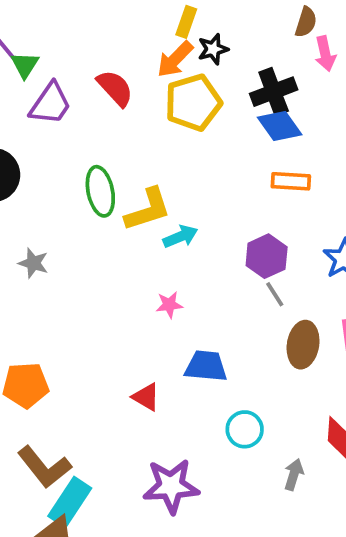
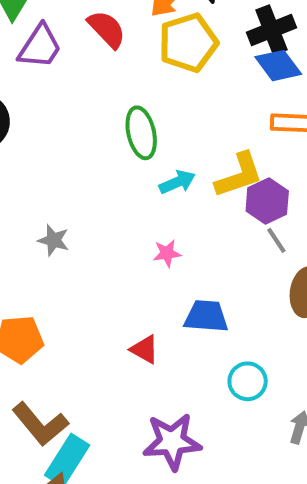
green ellipse: (100, 191) -> (141, 133), moved
yellow L-shape: (148, 210) -> (239, 175), moved
gray star: (33, 263) -> (53, 240), moved

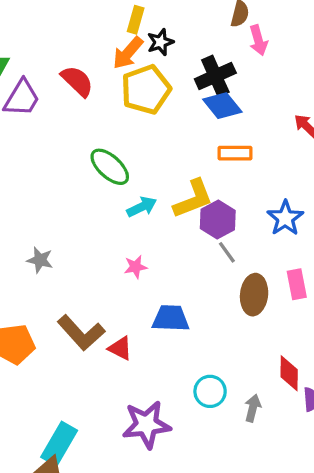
green ellipse: (141, 133) -> (110, 167), turned -33
cyan circle: (248, 381) -> (210, 391), moved
brown L-shape: (40, 424) -> (81, 333), moved

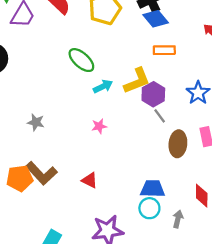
blue trapezoid: (171, 318) -> (152, 189), moved
brown L-shape: (81, 333) -> (41, 173), moved

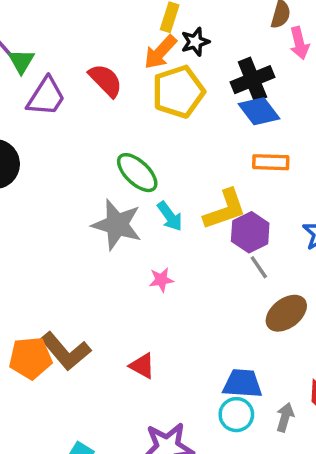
cyan arrow: (103, 86) -> (170, 216), turned 78
gray star: (36, 122) -> (117, 225), moved, size x1.8
brown ellipse: (178, 144) -> (286, 313), turned 45
gray arrow: (178, 219) -> (285, 417), moved

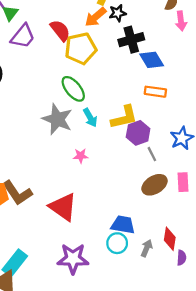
black cross: (252, 80) -> (131, 40), moved
yellow pentagon: (178, 92) -> (81, 48), moved
gray line: (259, 267) -> (152, 154), moved
red triangle: (142, 366) -> (63, 207), size x1.8

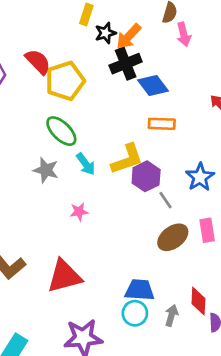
orange arrow: (96, 17) -> (129, 36), moved
gray star: (57, 119) -> (46, 170), size x0.7
red triangle: (63, 207) -> (64, 276), turned -44

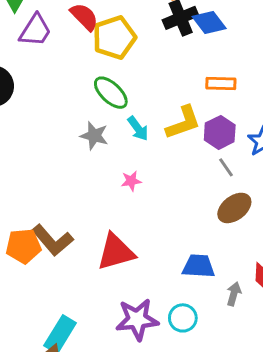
blue diamond: (153, 85) -> (209, 22), moved
purple hexagon: (146, 176) -> (220, 132), moved
cyan circle: (135, 313) -> (183, 318), moved

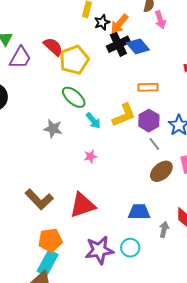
gray star: (94, 136) -> (53, 129), moved
orange pentagon: (23, 246) -> (50, 240), moved

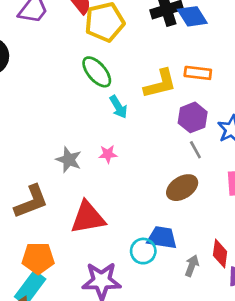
yellow L-shape: (124, 115) -> (160, 84), moved
gray star: (53, 129) -> (69, 160), moved
brown ellipse: (161, 171) -> (182, 188), moved
brown L-shape: (39, 199) -> (31, 202), turned -76
cyan circle: (130, 248) -> (143, 251), moved

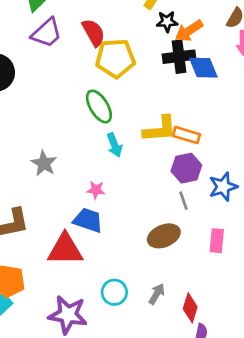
orange rectangle: (198, 73) -> (186, 135), moved
gray star: (69, 160) -> (44, 163), moved
blue trapezoid: (162, 238) -> (88, 220), moved
gray arrow: (192, 266) -> (157, 294), moved

